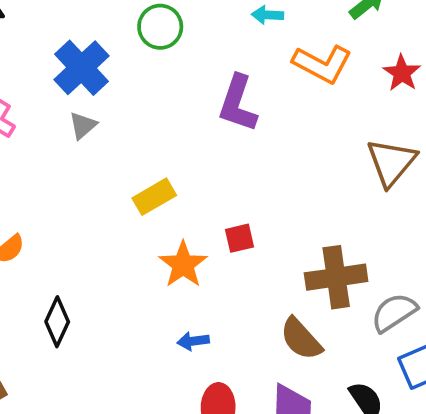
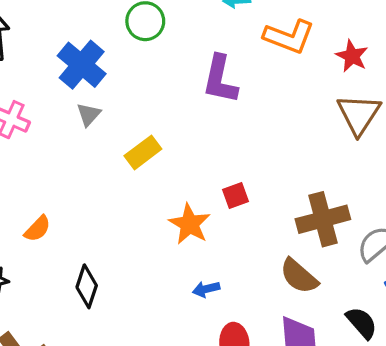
red star: (402, 73) -> (352, 56), moved
yellow rectangle: (154, 197) -> (143, 152), moved

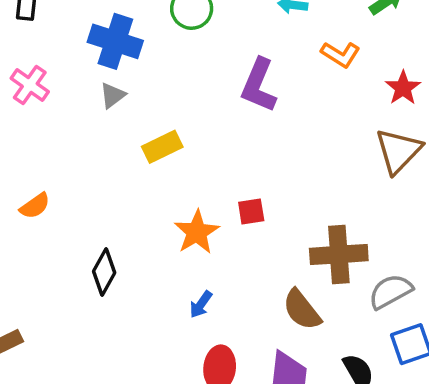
orange L-shape: (289, 37) -> (340, 54), size x0.7
blue cross: (82, 65) -> (115, 41), turned -33
black diamond: (87, 286) -> (104, 272), moved
blue arrow: (206, 289) -> (201, 304), turned -52

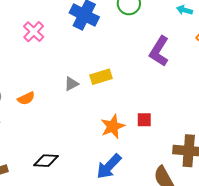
gray triangle: (113, 95) -> (71, 84), moved
black diamond: (104, 272) -> (46, 161), moved, turned 55
blue arrow: (201, 304) -> (109, 166), size x1.8

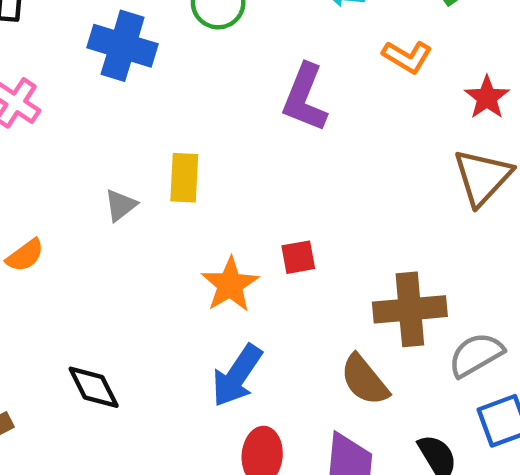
yellow rectangle: (101, 77) -> (184, 178), turned -60
black diamond: (46, 161) -> (94, 387), turned 70

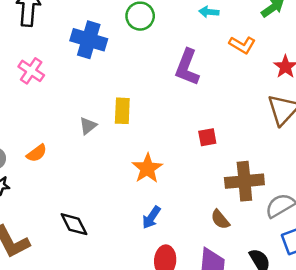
red square: (298, 257) -> (207, 137), moved
blue arrow: (237, 376) -> (151, 217), size x0.7
brown semicircle: (364, 380) -> (220, 219), size x0.7

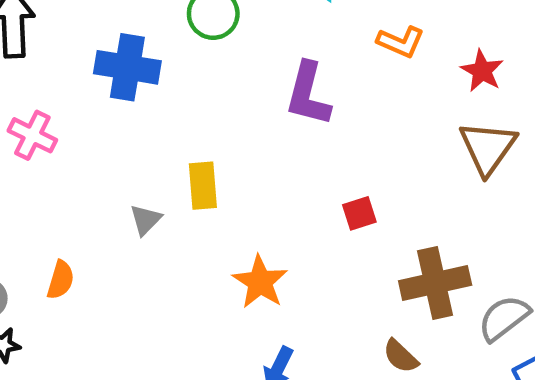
orange semicircle: (37, 153) -> (61, 280), turned -30

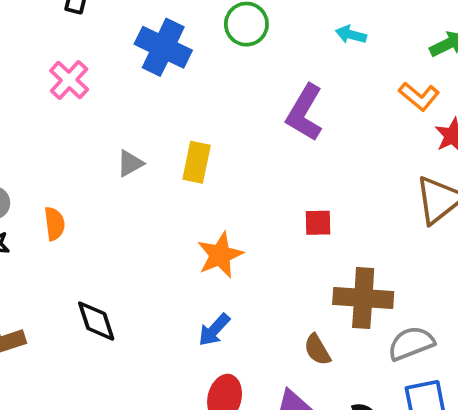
orange L-shape: (401, 42) -> (419, 96), moved
gray triangle: (146, 220) -> (130, 163), moved
orange semicircle: (61, 280) -> (54, 224), moved, turned -40

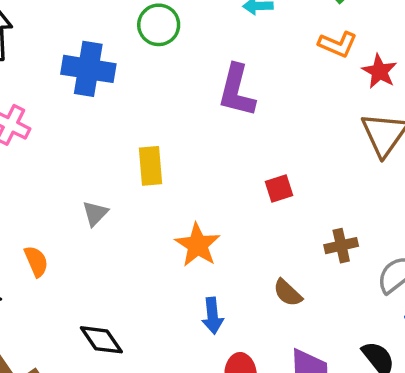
gray triangle: (130, 163) -> (95, 213), moved
brown cross: (363, 298) -> (341, 246), size x0.6
blue arrow: (214, 330) -> (213, 316), turned -32
brown semicircle: (317, 350) -> (288, 293), moved

